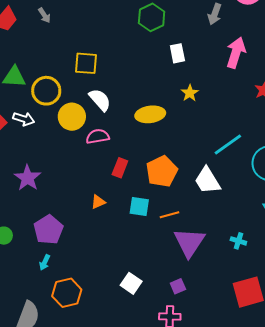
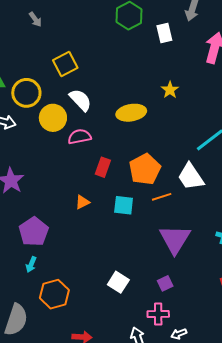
gray arrow: (44, 15) -> (35, 19), moved
white rectangle: (177, 53) -> (164, 33), moved
yellow square: (86, 63) -> (65, 64), turned -30
orange line: (169, 215) -> (162, 197), moved

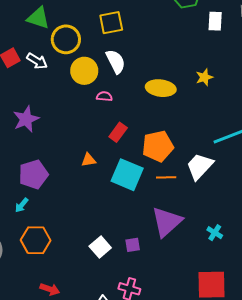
pink semicircle: (79, 137) -> (104, 96), size x0.7
white trapezoid: (191, 177) -> (200, 166), turned 60
cyan square: (124, 205) -> (127, 175), size x1.5
purple square: (165, 283) -> (133, 245), moved

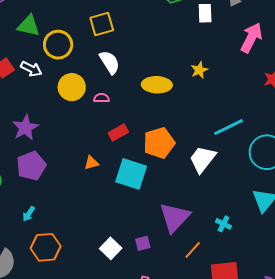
yellow circle: (84, 71) -> (72, 87), moved
red rectangle: (118, 132) -> (118, 133), turned 30
purple pentagon: (33, 174) -> (31, 166), moved
orange line: (166, 177) -> (193, 250), moved, turned -42

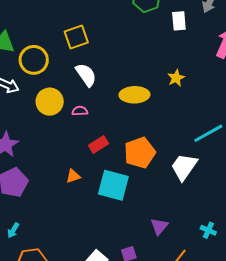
purple triangle: (175, 217) -> (159, 226), size x0.6

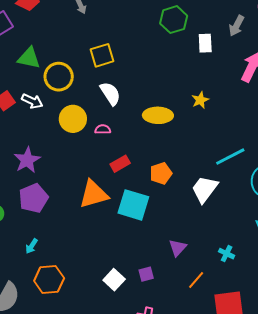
orange pentagon: (140, 153) -> (161, 173), size x0.7
orange triangle: (73, 176) -> (94, 194), size x2.0

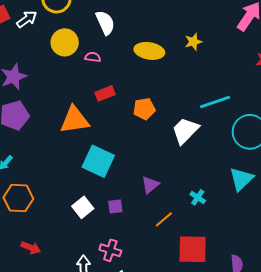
white arrow: (32, 101) -> (27, 19), turned -70
cyan square: (133, 205) -> (98, 161), moved

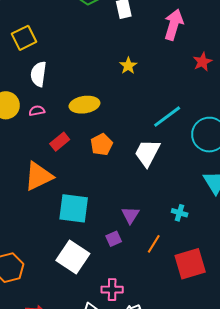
white semicircle: (105, 23) -> (38, 74), turned -130
yellow ellipse: (149, 51) -> (84, 105), moved
purple square: (115, 206) -> (114, 239), moved
white square: (83, 207) -> (73, 257), size x1.5

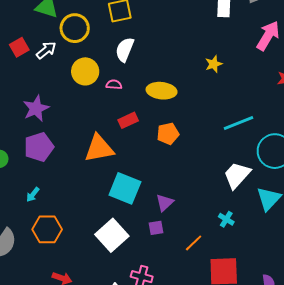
white trapezoid: (147, 153) -> (237, 175), moved
purple triangle: (130, 215) -> (165, 203), moved

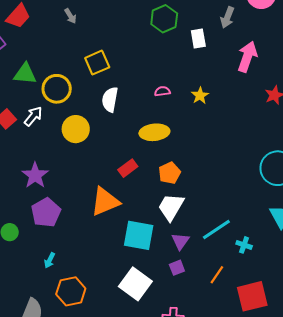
pink semicircle: (114, 85) -> (162, 91), moved
cyan line: (239, 123) -> (216, 230), moved
white trapezoid: (237, 175) -> (171, 207), moved

